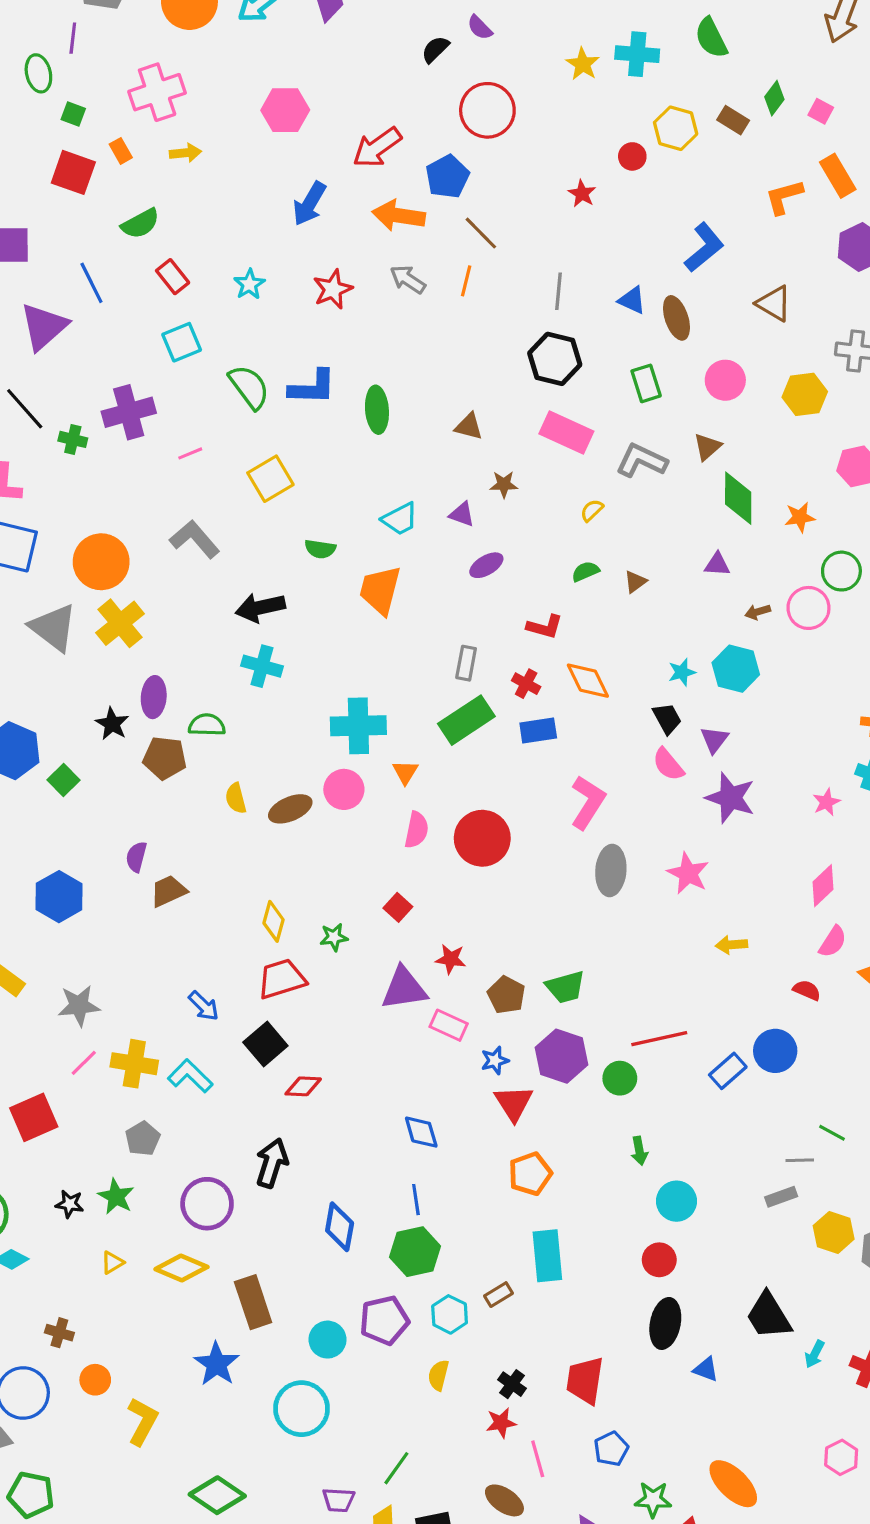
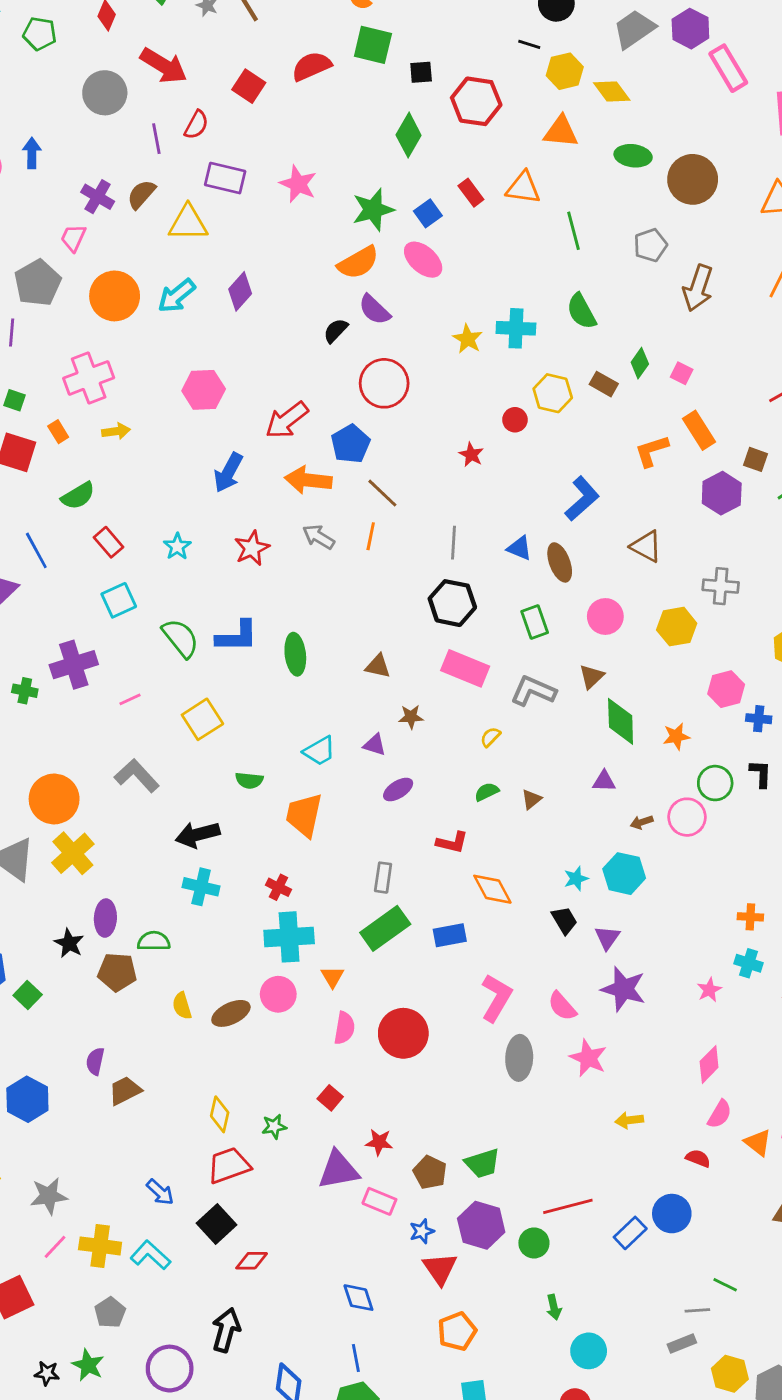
purple semicircle: (480, 28) -> (375, 310), size x1.4
red cross: (526, 684) -> (278, 887), moved
pink semicircle: (668, 764) -> (562, 1006), moved

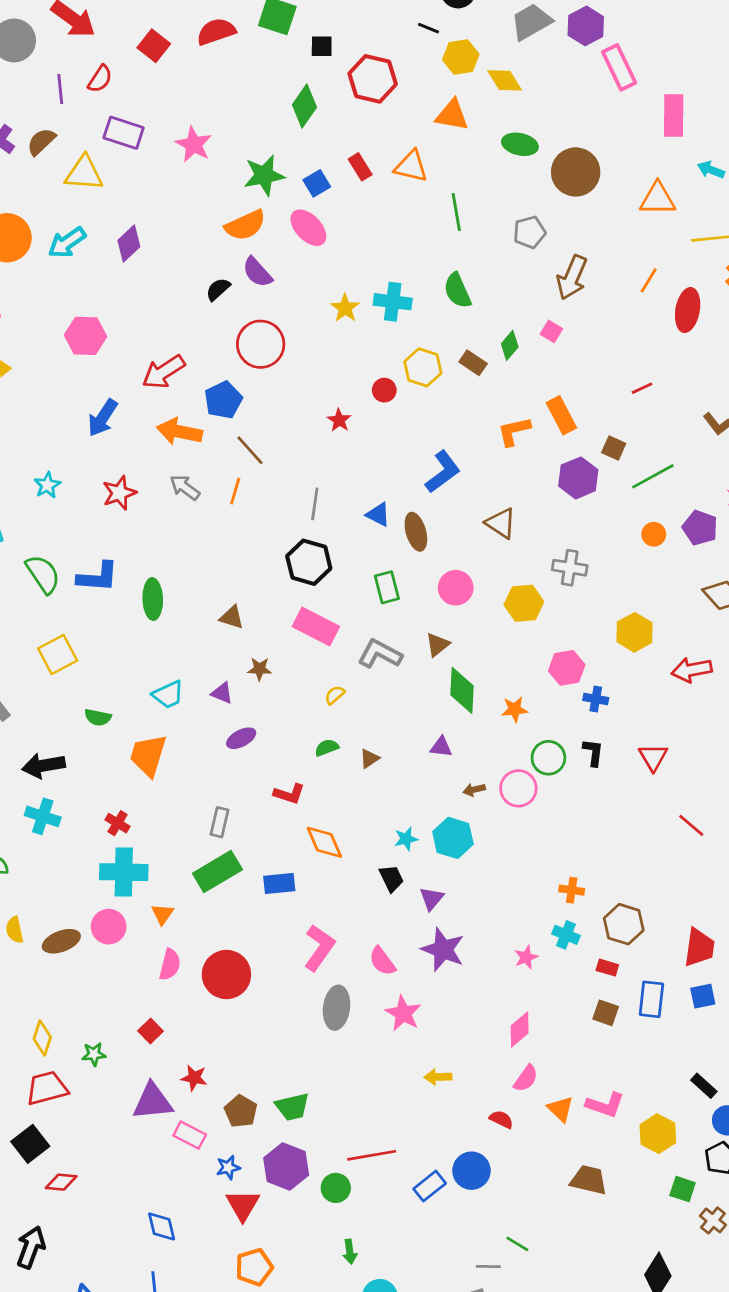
pink square: (682, 373) -> (551, 331), moved

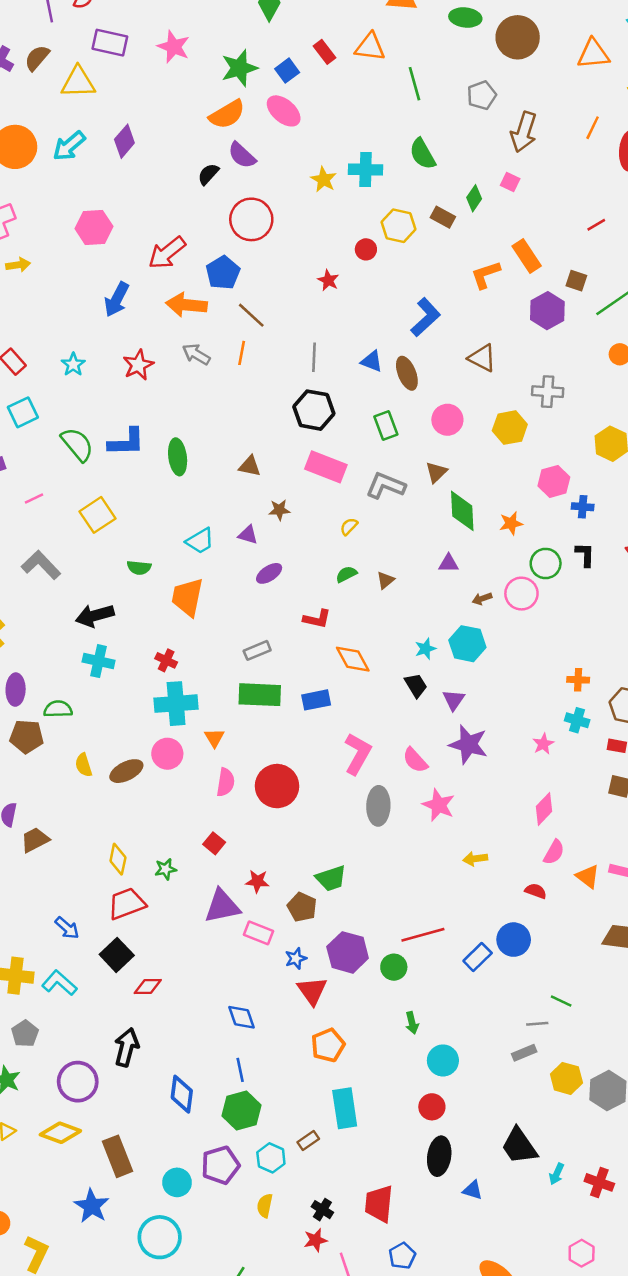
gray rectangle: (220, 822) -> (257, 650), turned 60
green rectangle: (217, 872) -> (260, 695), turned 39
green trapezoid: (292, 1107) -> (331, 878), moved

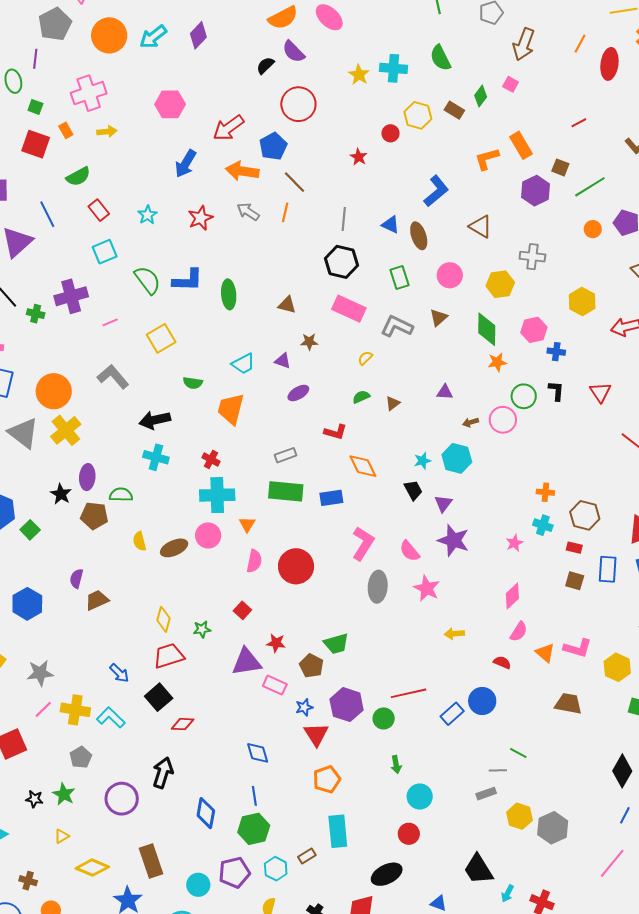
green diamond: (462, 511) -> (487, 329), moved
yellow diamond: (60, 1133) -> (92, 868), moved
black ellipse: (439, 1156) -> (387, 874), moved, turned 52

